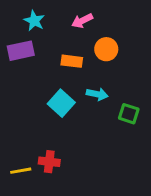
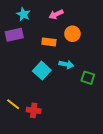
yellow line: (21, 171) -> (13, 104), moved, turned 48

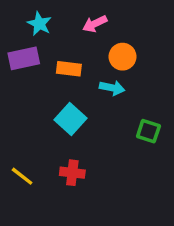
orange rectangle: (49, 42) -> (69, 69), moved
cyan arrow: (66, 64) -> (112, 88), moved
red cross: (34, 110) -> (72, 173), moved

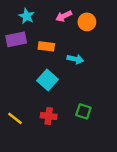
orange circle: (123, 57) -> (87, 22), moved
green square: (148, 131) -> (83, 111), moved

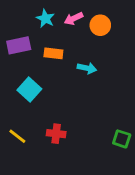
cyan star: (27, 16) -> (45, 19), moved
cyan square: (47, 80) -> (29, 89), moved
green square: (83, 111) -> (122, 139), moved

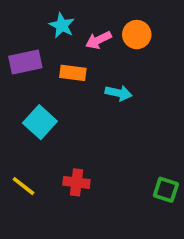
pink arrow: (74, 19) -> (98, 40), moved

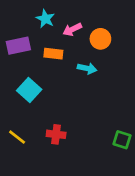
orange circle: (137, 35) -> (100, 39), moved

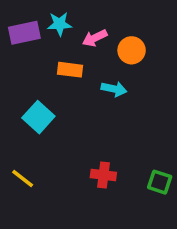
cyan star: (45, 19) -> (60, 24), turned -30
purple rectangle: (18, 46) -> (24, 33), moved
red cross: (56, 134) -> (103, 175), moved

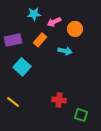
purple rectangle: (24, 33) -> (13, 40), moved
orange rectangle: (70, 70) -> (40, 40), turned -56
green square: (160, 182) -> (81, 115), moved

